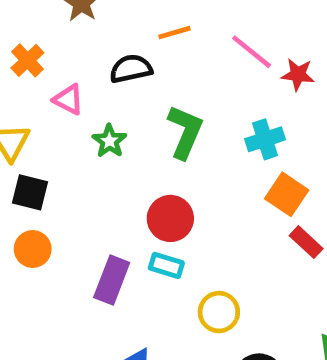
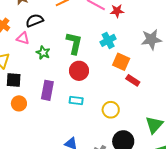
black semicircle: (131, 69) -> (35, 20), moved
red circle: (170, 218) -> (79, 71), moved
purple rectangle: (112, 280) -> (47, 90), moved
yellow circle: (219, 312) -> (111, 110), moved

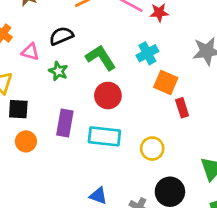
black semicircle: (35, 20) -> (61, 36), moved
green L-shape: (74, 43) -> (101, 58), turned -45
red rectangle: (133, 80) -> (182, 108), turned 40
cyan rectangle: (76, 100) -> (104, 136), size x1.6

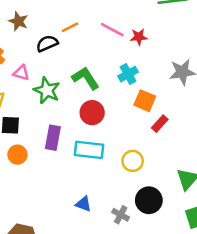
black semicircle: (61, 36) -> (47, 43), moved
green star: (58, 71) -> (47, 90), size x1.5
red rectangle: (182, 108) -> (160, 124), turned 60

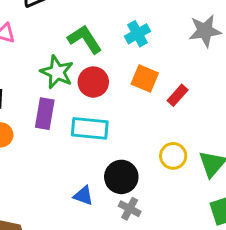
green star: (47, 90) -> (57, 72), moved
orange square: (145, 101) -> (145, 78), moved
yellow circle: (133, 161) -> (173, 156), moved
black circle: (149, 200) -> (121, 177), moved

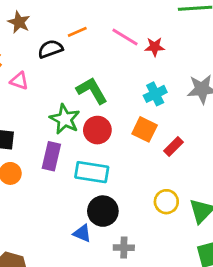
cyan cross: (138, 34) -> (155, 94), moved
black circle: (121, 177) -> (103, 211), moved
gray cross: (130, 209) -> (124, 248), turned -30

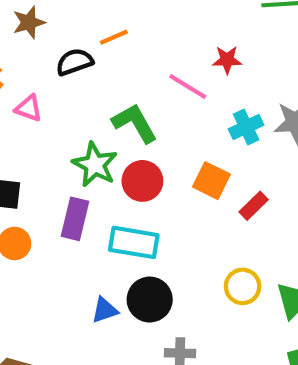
brown star: (19, 22) -> (29, 22), turned 30
pink line: (125, 37) -> (188, 87), moved
cyan cross: (155, 94) -> (246, 127), moved
blue triangle: (82, 233) -> (105, 310), moved, turned -42

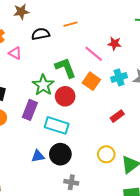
orange line: (114, 37) -> (71, 24), moved
orange square: (211, 181) -> (91, 81), moved

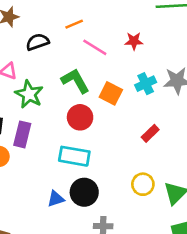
pink line: (94, 54) -> (95, 47), moved
green star: (43, 85) -> (29, 94), moved
purple rectangle: (30, 110) -> (22, 134), moved

